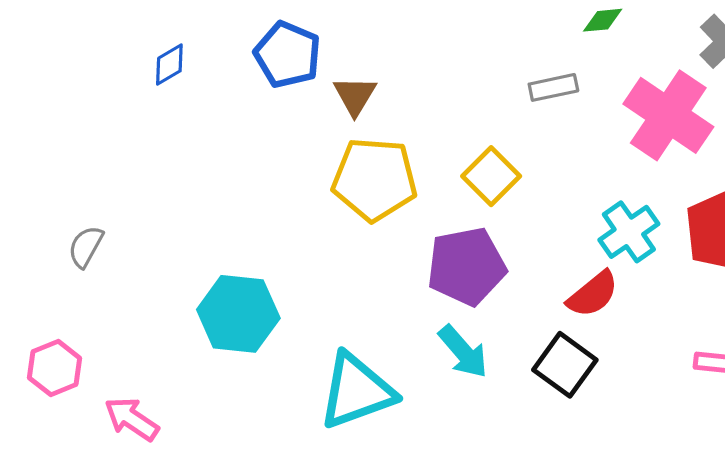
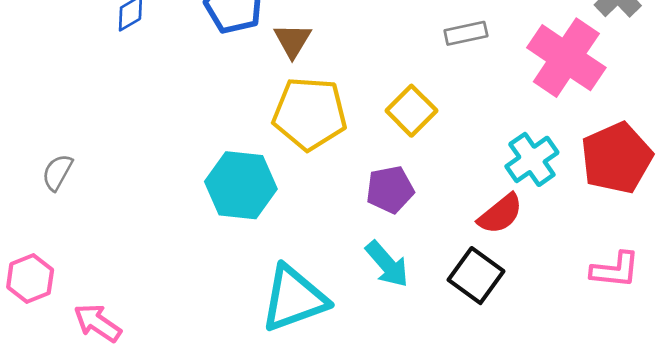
purple pentagon: (466, 266) -> (390, 190), size x0.7
cyan hexagon: (238, 314) -> (241, 185), moved

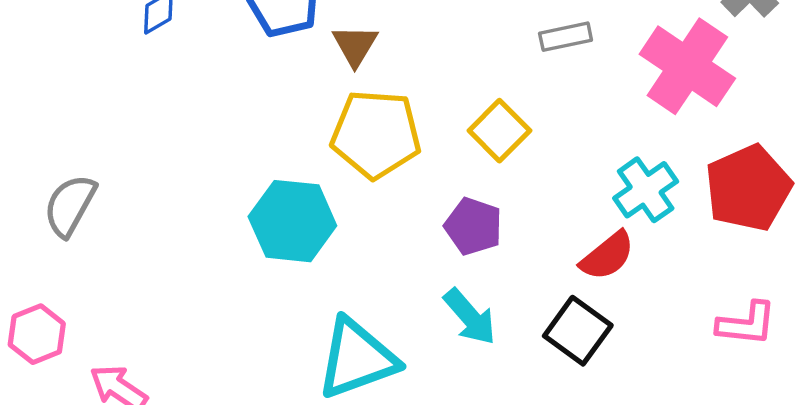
gray semicircle: (57, 172) -> (70, 205), size x1.4
purple pentagon: (390, 190) -> (473, 226), turned 30

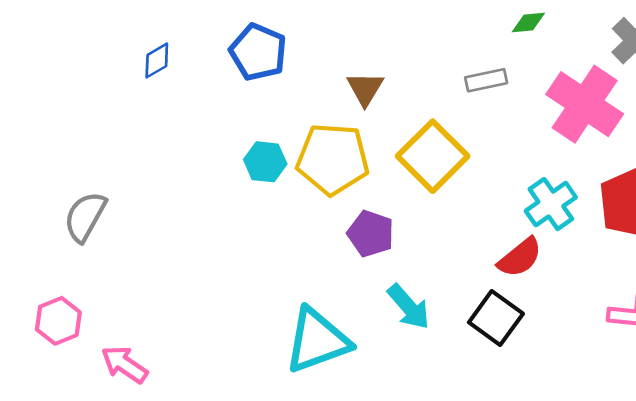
brown triangle: (355, 45) -> (365, 89), moved
yellow square: (499, 131) -> (433, 156), size x1.4
cyan hexagon: (292, 221) -> (265, 162), moved, size x0.6
purple pentagon: (473, 226) -> (371, 234), moved

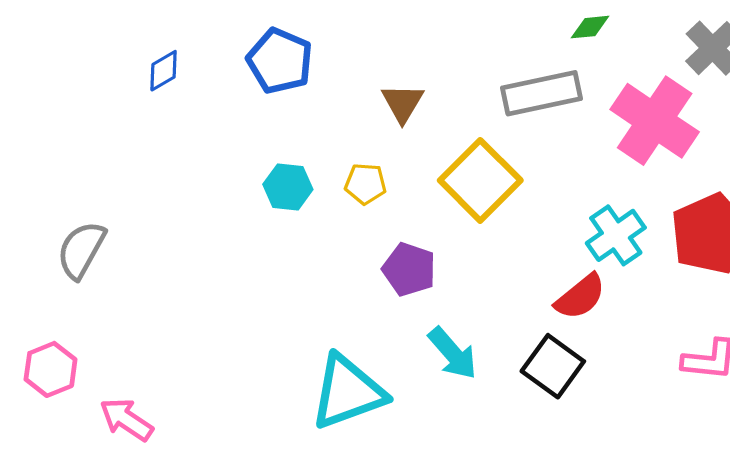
gray rectangle: (486, 80) -> (542, 93), size x1.6
yellow pentagon: (333, 159) -> (365, 184), size x0.5

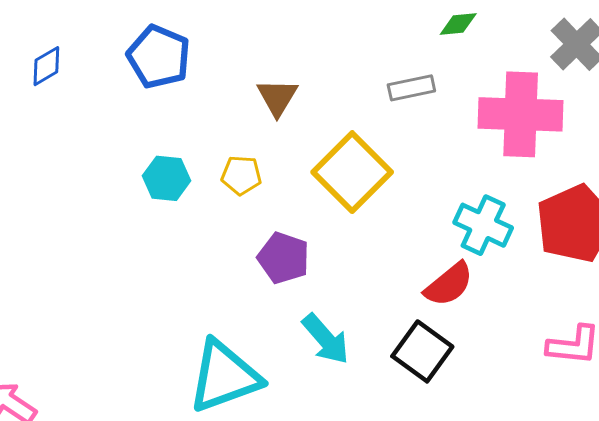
gray rectangle: (542, 93) -> (411, 88), size x0.6
pink cross: (655, 121) -> (521, 114), turned -32
cyan cross: (616, 235) -> (483, 225), turned -30

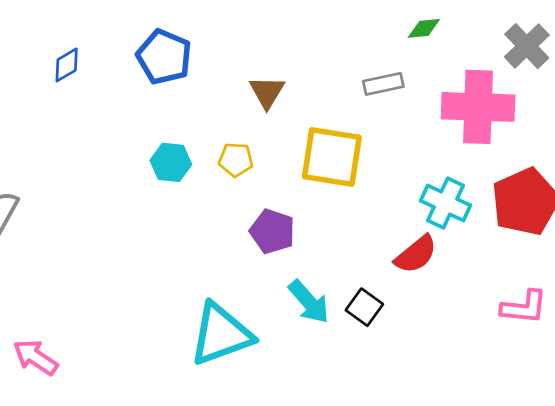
yellow square: (352, 172) -> (332, 157), turned -36
black square: (422, 351) -> (364, 307), moved, size x0.7

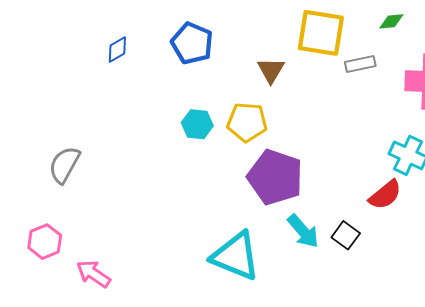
yellow square: (332, 157) -> (321, 33), moved
yellow pentagon: (236, 160) -> (247, 122), size x1.5
purple pentagon: (272, 231) -> (275, 177), size x1.6
cyan triangle: (221, 334) -> (236, 256), turned 42

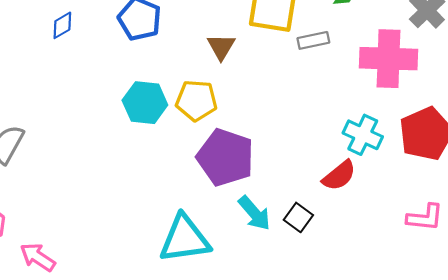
cyan hexagon: (197, 124) -> (145, 103), size x1.4
cyan triangle: (236, 256) -> (185, 239), turned -30

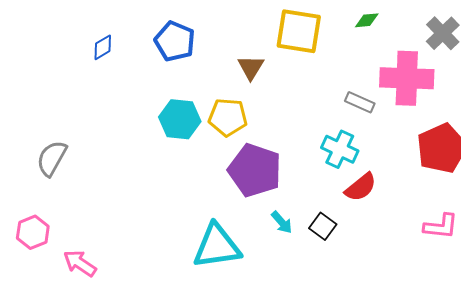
gray rectangle: (313, 40) -> (360, 102), moved, turned 36
cyan cross: (363, 135) -> (340, 149), moved
cyan arrow: (254, 213) -> (282, 222), size x0.7

